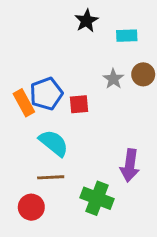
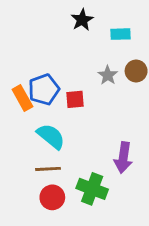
red circle: (31, 207) -> (52, 197), moved

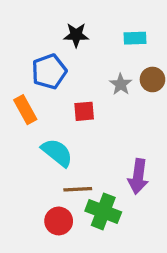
black star: (82, 20) -> (76, 35), moved, turned 30
blue pentagon: (44, 89) -> (49, 72), moved
brown line: (48, 169) -> (78, 189), moved

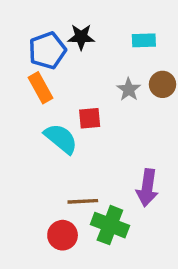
blue pentagon: (49, 72) -> (47, 50), moved
orange rectangle: (25, 110) -> (40, 88), moved
cyan semicircle: (57, 153) -> (61, 139), moved

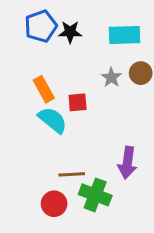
cyan rectangle: (144, 40) -> (125, 35), size x1.5
blue pentagon: (47, 50) -> (41, 26), moved
orange rectangle: (40, 88) -> (44, 89), moved

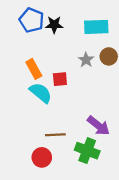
blue pentagon: (41, 26) -> (32, 20), turned -30
purple arrow: (127, 163) -> (98, 126), turned -60
green cross: (95, 195) -> (87, 151), moved

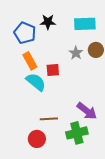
blue pentagon: (32, 20) -> (25, 33), moved
green cross: (87, 151) -> (77, 133), turned -35

